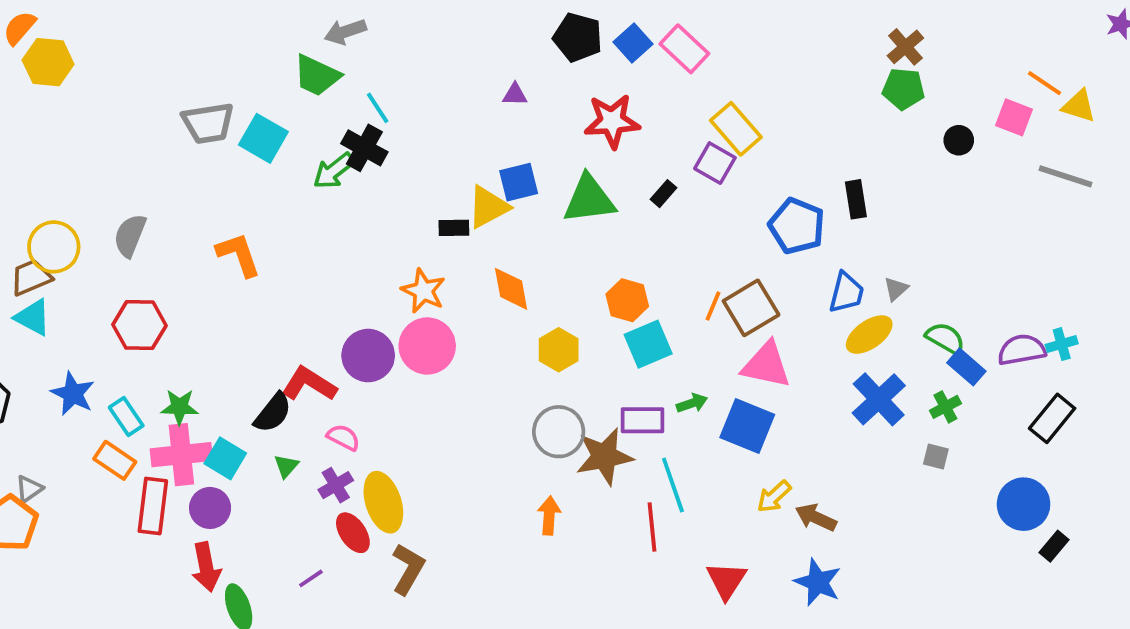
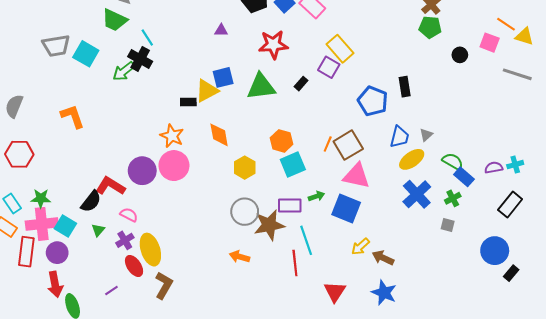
purple semicircle: (1022, 350) -> (494, 168), size x0.7
orange arrow: (549, 516) -> (240, 257), turned -78

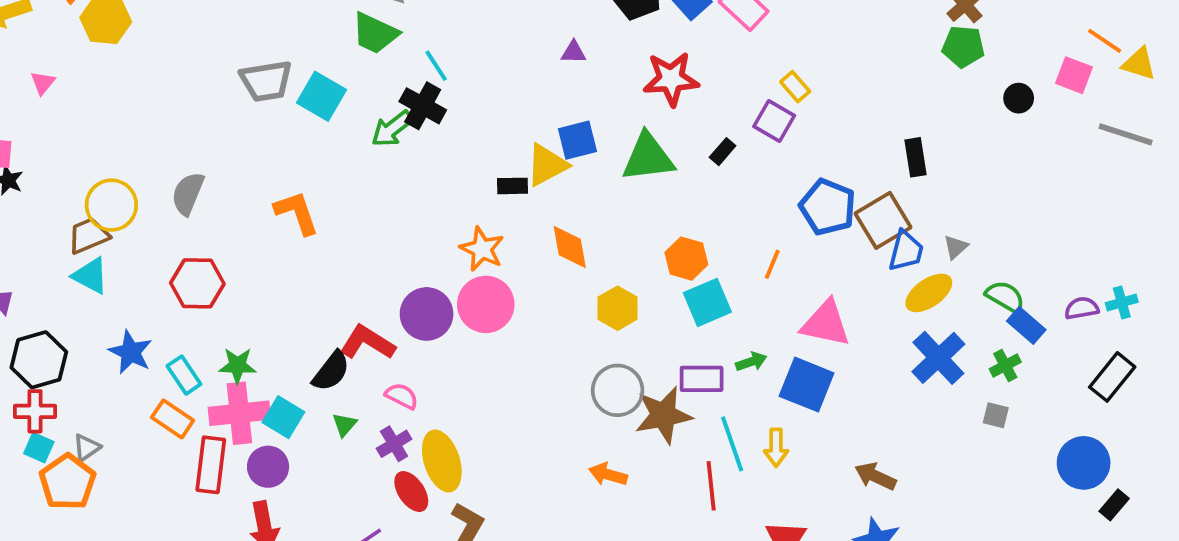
yellow rectangle: (340, 49) -> (795, 87), size x0.6
blue pentagon: (373, 101) -> (828, 207), moved
brown square: (348, 145) -> (883, 220), moved
yellow arrow: (360, 246) -> (776, 448), moved, turned -48

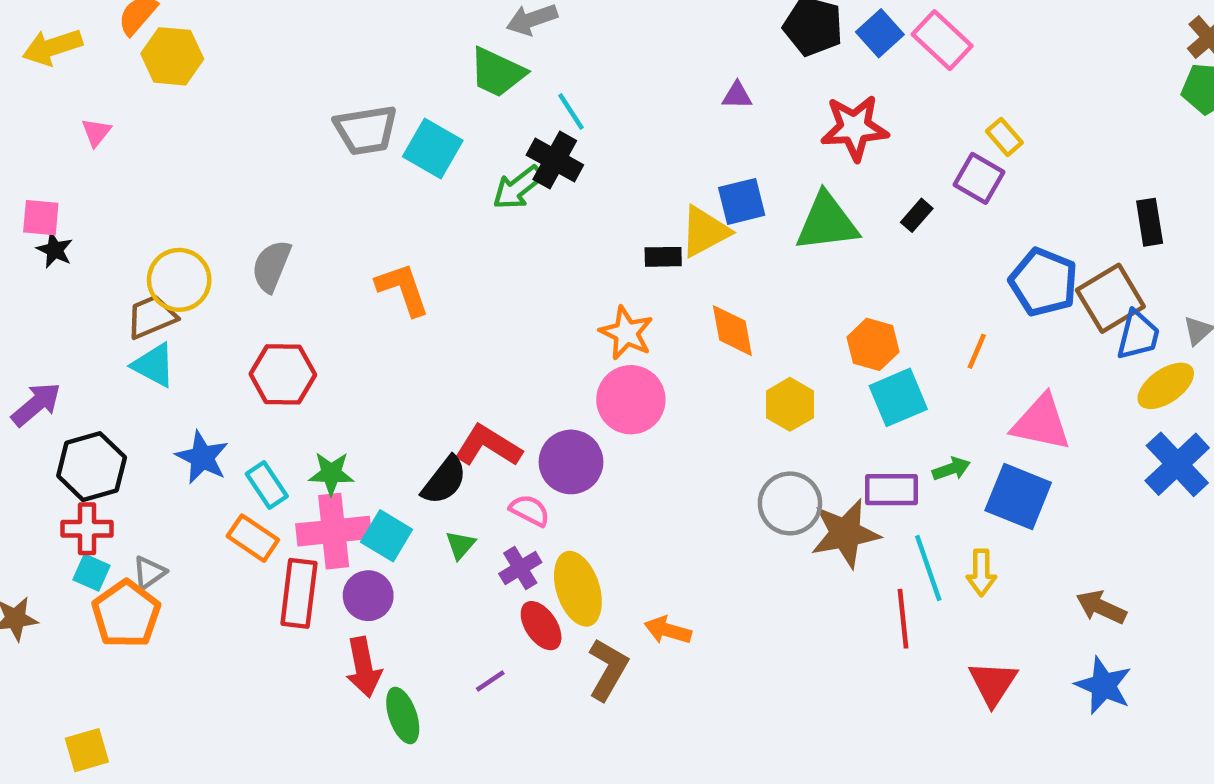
purple circle: (427, 314) -> (571, 462), moved
orange arrow: (608, 474) -> (668, 630), moved

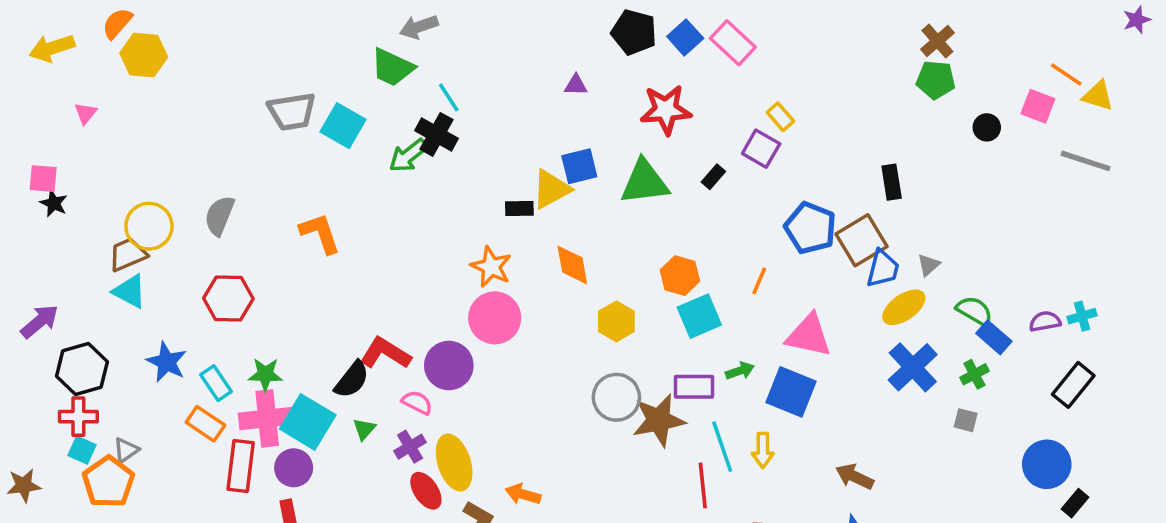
cyan square: (387, 536) -> (308, 422), size x1.4

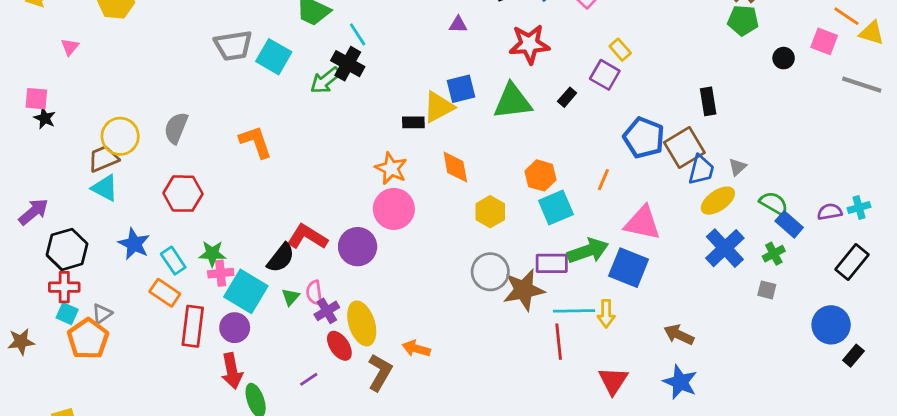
green arrow: (740, 371) -> (588, 251), size x1.8
pink semicircle: (417, 403) -> (314, 293), moved, turned -125
pink cross: (267, 418) -> (221, 273), moved, size x0.6
cyan line: (722, 447) -> (574, 311), turned -72

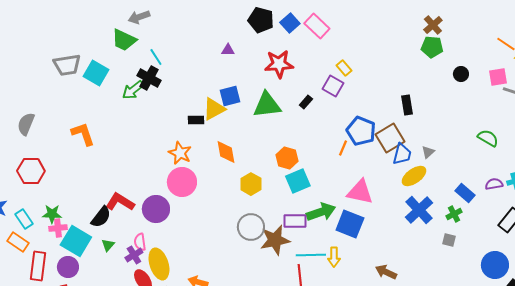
pink square: (824, 41) -> (498, 77), moved, turned -30
orange line: (603, 180) -> (343, 148), moved
green semicircle: (774, 203) -> (488, 138), moved
pink semicircle: (314, 293) -> (140, 242), moved

